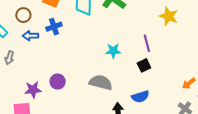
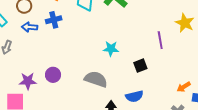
yellow star: (169, 16) -> (185, 23), moved
purple line: (147, 43) -> (160, 40), moved

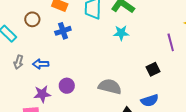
blue arrow: (29, 27) -> (41, 64), moved
cyan star: (111, 49) -> (121, 33), moved

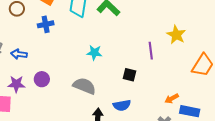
cyan star: (121, 33) -> (94, 53), moved
black square: (153, 69) -> (130, 75), turned 32

